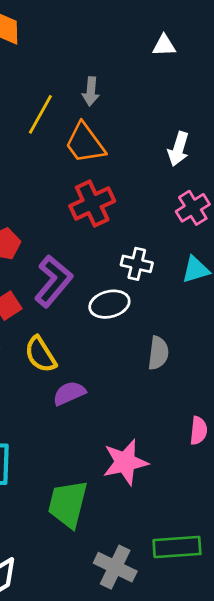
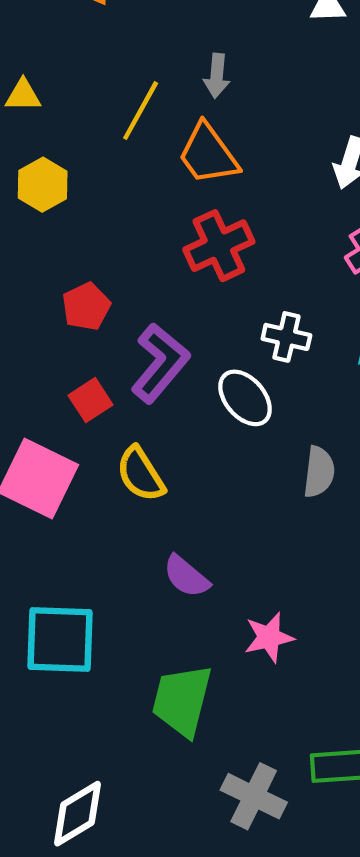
white ellipse: (109, 304) -> (245, 398), turned 63
purple semicircle: (69, 393) -> (186, 576), moved, turned -116
pink star: (125, 462) -> (269, 637), size x0.7

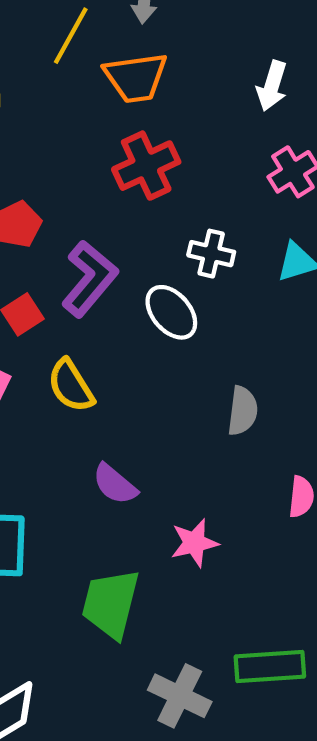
orange trapezoid: (208, 154) -> (136, 78), turned -62
gray semicircle: (319, 472) -> (243, 411), moved

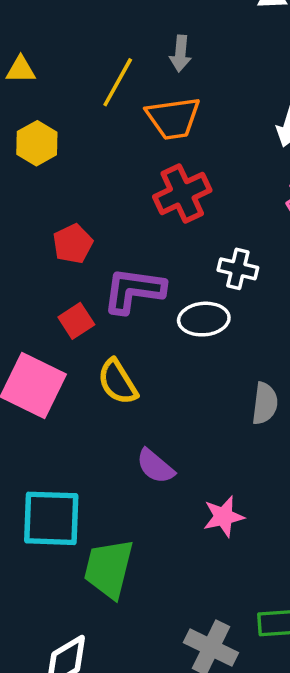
purple L-shape: (90, 279) -> (134, 290), turned -122
white ellipse: (171, 312) -> (204, 319), turned -54
green trapezoid: (111, 604) -> (109, 569), moved

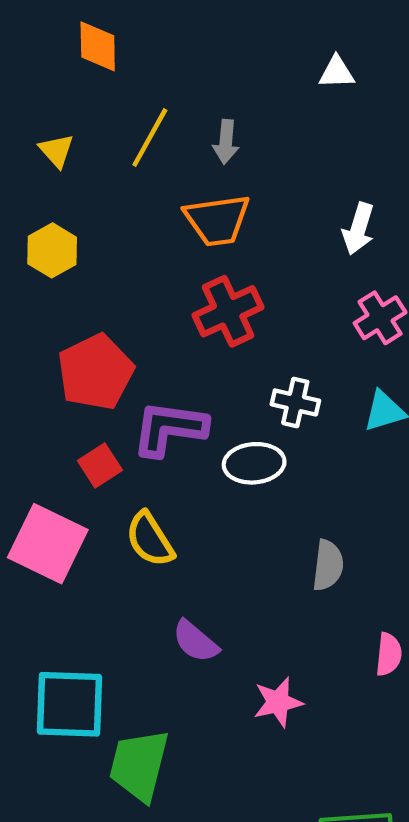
yellow triangle: (21, 70) -> (56, 151), moved, turned 48
yellow line: (118, 82) -> (150, 138), moved
red pentagon: (73, 244) -> (96, 372), size x1.6

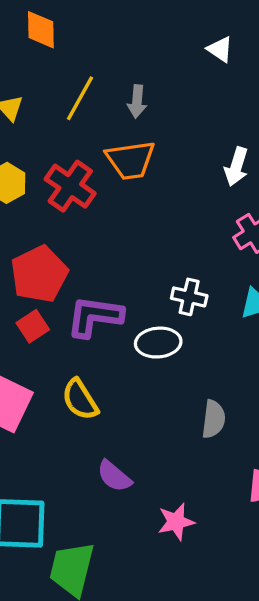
white triangle: (337, 72) -> (220, 49), turned 36
red cross: (228, 311) -> (70, 186), moved, turned -30
red square: (100, 465) -> (33, 326), moved

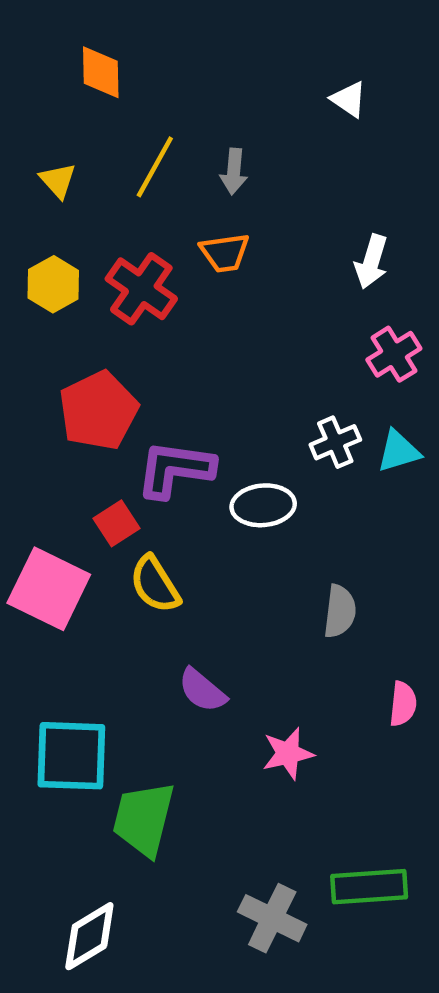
orange trapezoid: (130, 160) -> (225, 253), size x0.7
white cross: (189, 297) -> (335, 442), moved, turned -36
red square: (33, 326) -> (116, 523), moved

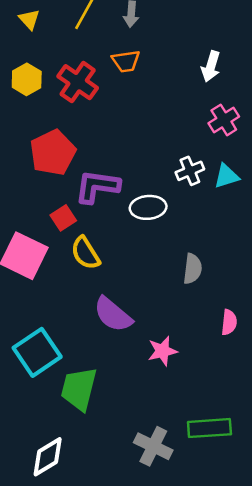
purple semicircle: (202, 690) -> (113, 314), size x1.4
cyan square: (71, 756) -> (37, 352), turned -36

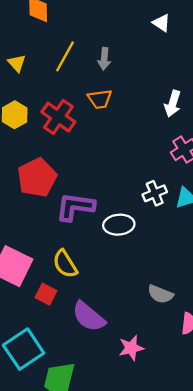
red square: (63, 218) -> (46, 294), moved, turned -30
gray semicircle: (192, 269) -> (160, 294), moved, turned 105

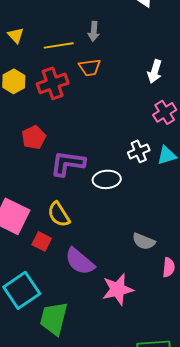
yellow line: (65, 56) -> (59, 45), moved, turned 52
red cross: (58, 117) -> (53, 83), turned 36
red pentagon: (37, 178) -> (34, 137), size x0.7
pink star: (131, 348) -> (118, 289), size x1.4

